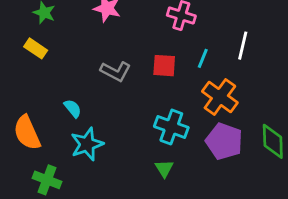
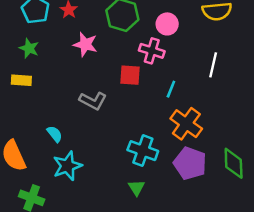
white line: (243, 46) -> (213, 65), moved
yellow rectangle: (36, 48) -> (21, 80), turned -30
red square: (164, 66) -> (130, 75), moved

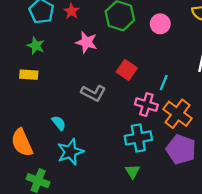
pink cross: (152, 51) -> (146, 105), moved
red square: (130, 75) -> (127, 70), turned 30
cyan cross: (143, 151) -> (138, 138), turned -30

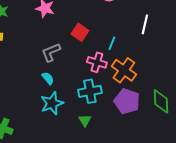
gray L-shape: (93, 93) -> (51, 52), turned 130
cyan semicircle: (59, 123) -> (48, 78), moved
cyan star: (70, 152) -> (52, 103), moved

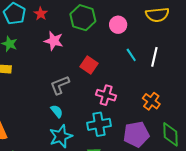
cyan line: (112, 43) -> (131, 55), moved, turned -56
orange cross: (124, 70) -> (151, 101), moved, size x0.7
purple pentagon: (127, 101) -> (136, 134), turned -30

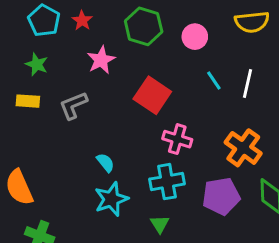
pink star: (54, 41) -> (101, 60), turned 30
red square: (89, 65) -> (152, 95), size x1.4
gray L-shape: (60, 85) -> (73, 105), moved
orange cross: (151, 101) -> (243, 148), size x1.4

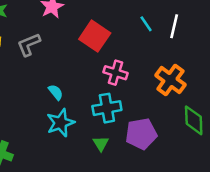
purple pentagon: (221, 196) -> (141, 134), moved

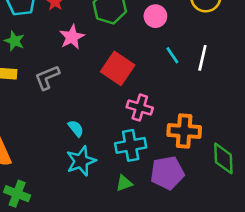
orange cross: (170, 80) -> (184, 131), moved, turned -32
green triangle: (101, 144) -> (124, 183), turned 42

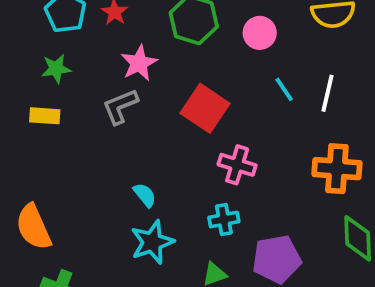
green star: (14, 41) -> (56, 69), turned -30
gray L-shape: (47, 77) -> (120, 106), moved
orange cross: (184, 131) -> (337, 169), moved
cyan cross: (131, 145) -> (224, 219), size x0.7

